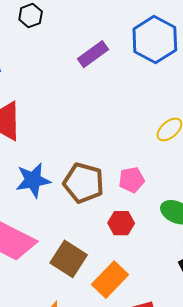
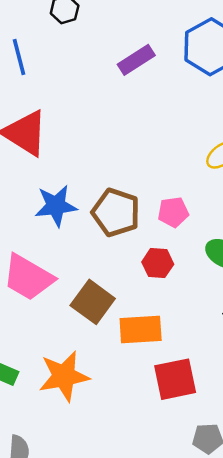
orange rectangle: (110, 280) -> (141, 329), turned 39

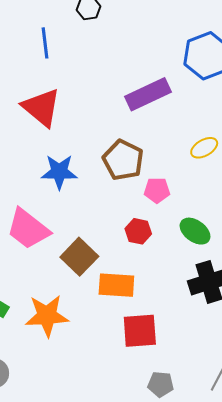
purple rectangle: (136, 60) -> (148, 94), moved, size x1.4
brown pentagon: (116, 212) -> (123, 160), moved

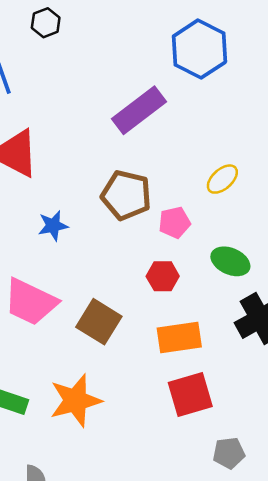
yellow ellipse: (204, 148) -> (222, 179), moved
blue star: (59, 172) -> (53, 226), size x0.7
orange rectangle: (116, 285) -> (179, 337), moved

